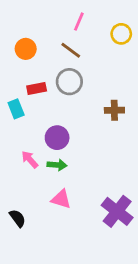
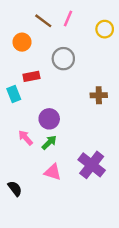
brown line: (71, 50) -> (43, 21), moved
gray circle: (69, 82) -> (63, 59), moved
green arrow: (57, 165) -> (49, 142), turned -49
purple cross: (117, 211) -> (92, 165), moved

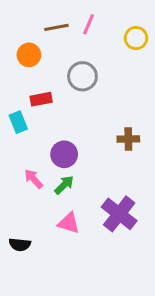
brown line: (43, 21) -> (56, 27), turned -48
brown cross: (99, 95) -> (128, 139), moved
black semicircle: (15, 189) -> (20, 245), turned 133

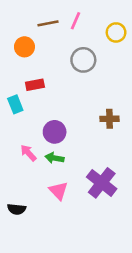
gray circle: (82, 76) -> (83, 60), moved
green arrow: (64, 185) -> (55, 158), turned -126
pink triangle: (69, 223) -> (58, 191), turned 30

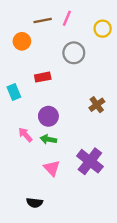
red rectangle: (35, 85) -> (43, 77), moved
brown cross: (109, 119) -> (97, 105), turned -35
black semicircle: (17, 209) -> (35, 203), moved

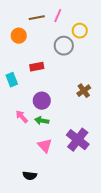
yellow circle: (103, 29) -> (80, 31), moved

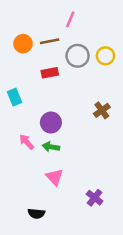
brown line: (37, 18) -> (50, 41), moved
yellow circle: (80, 31) -> (105, 56), moved
red rectangle: (37, 67) -> (50, 73), moved
purple cross: (78, 140) -> (95, 198), moved, size x0.6

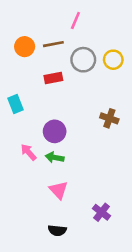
brown cross: (102, 110) -> (109, 118), turned -35
black semicircle: (36, 213) -> (57, 230), moved

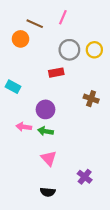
brown line: (53, 44) -> (35, 24), moved, turned 35
red rectangle: (53, 78) -> (56, 73), moved
cyan rectangle: (15, 104) -> (13, 87), turned -40
pink arrow: (29, 152) -> (24, 127), turned -40

